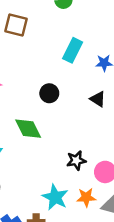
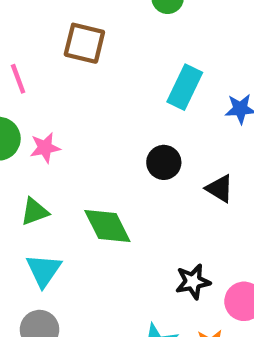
black circle: (49, 93) -> (164, 162), moved
black triangle: (98, 99) -> (220, 189), moved

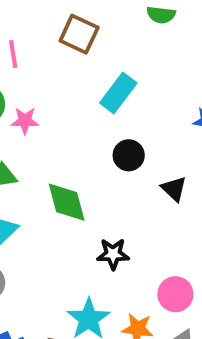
cyan rectangle: (185, 87) -> (118, 93), moved
black star: (193, 282) -> (113, 254), moved

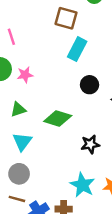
brown square: (79, 34) -> (66, 18), moved
green diamond: (67, 202) -> (58, 118), turned -48

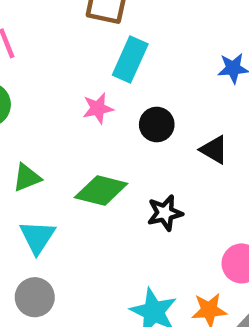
pink star: (25, 75) -> (98, 108), moved
black star: (90, 144) -> (165, 213), moved

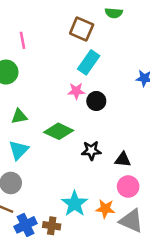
pink star: (98, 108) -> (76, 91), moved
black triangle: (214, 150) -> (123, 160), moved, turned -35

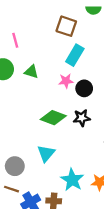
green triangle: (19, 116) -> (31, 72), moved, turned 32
cyan triangle: (19, 150) -> (46, 153), moved
black star: (91, 151) -> (82, 118), moved

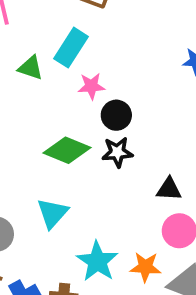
cyan rectangle: (75, 55) -> (71, 48), moved
black circle: (84, 88) -> (116, 115), moved

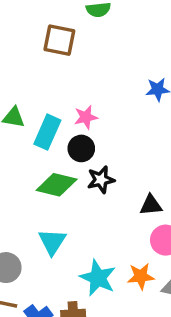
cyan rectangle: (71, 48) -> (47, 132), moved
pink star: (91, 86) -> (86, 117), moved
black circle: (116, 115) -> (81, 148), moved

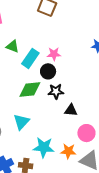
green diamond: (57, 185) -> (30, 90), turned -30
black triangle: (151, 205) -> (71, 110), moved
cyan star: (98, 278) -> (44, 147), turned -30

